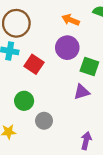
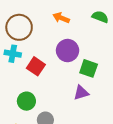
orange arrow: (71, 20) -> (61, 18), moved

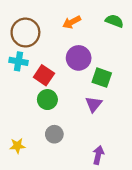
orange arrow: (61, 18) -> (72, 22), turned -49
purple triangle: (81, 93) -> (94, 104), turned -35
green circle: (26, 101) -> (47, 100), moved

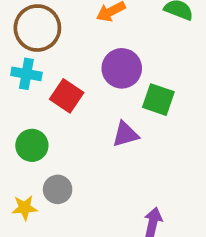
green circle: (47, 100) -> (32, 145), moved
purple triangle: (94, 104) -> (125, 134), moved, turned 36
gray circle: (54, 134) -> (58, 189), moved

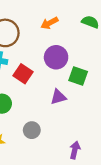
gray circle: (58, 189) -> (32, 130), moved

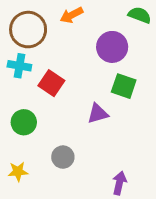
orange arrow: (49, 23) -> (72, 15), moved
purple circle: (56, 57) -> (112, 47), moved

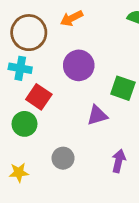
purple circle: (112, 47) -> (79, 65), moved
red square: (51, 83) -> (39, 97), moved
purple arrow: (119, 183) -> (119, 161), moved

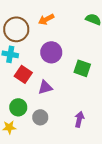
purple triangle: (97, 115) -> (45, 87), moved
green circle: (24, 124) -> (18, 107), moved

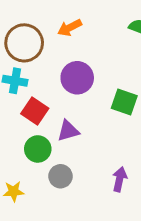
green circle: (18, 107) -> (38, 149), moved

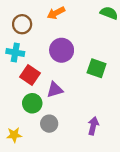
brown circle: (24, 43) -> (22, 24), size x0.7

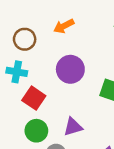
purple triangle: (55, 90) -> (73, 127), moved

